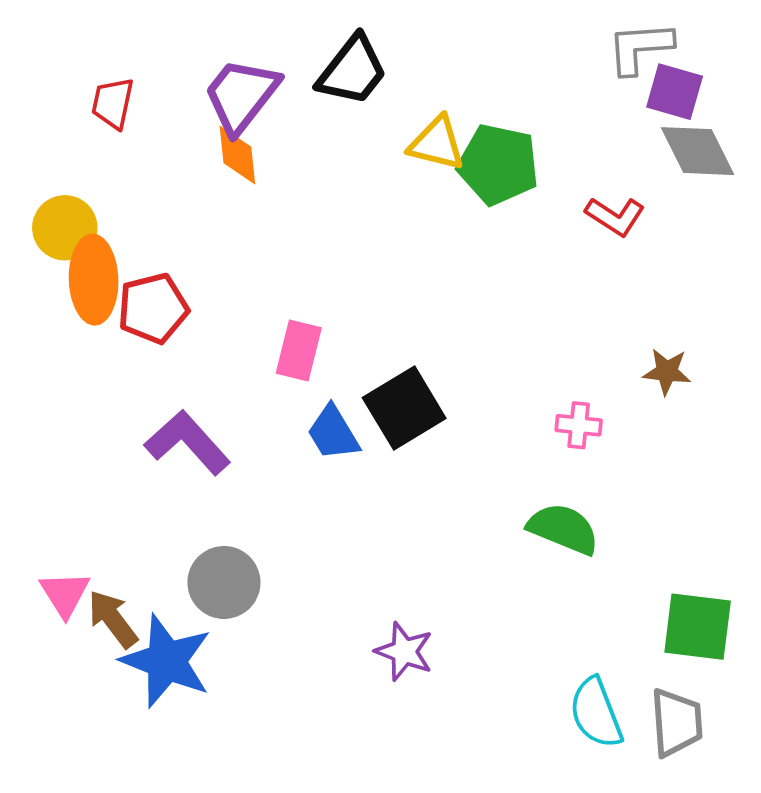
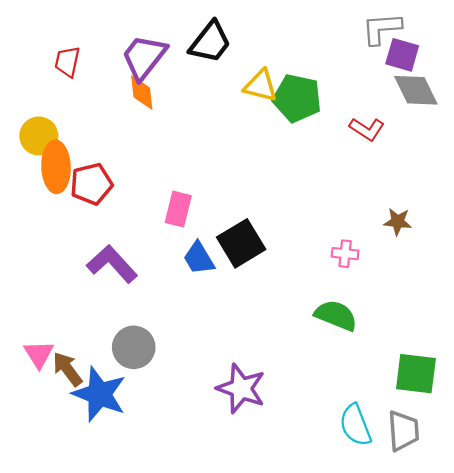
purple star: (404, 652) -> (241, 388), size x1.4

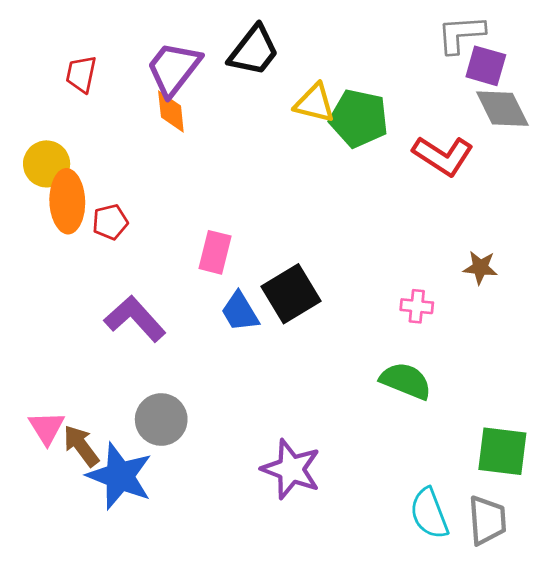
red L-shape: (367, 129) -> (443, 156), size x1.4
red pentagon: (91, 184) -> (110, 222), size x0.7

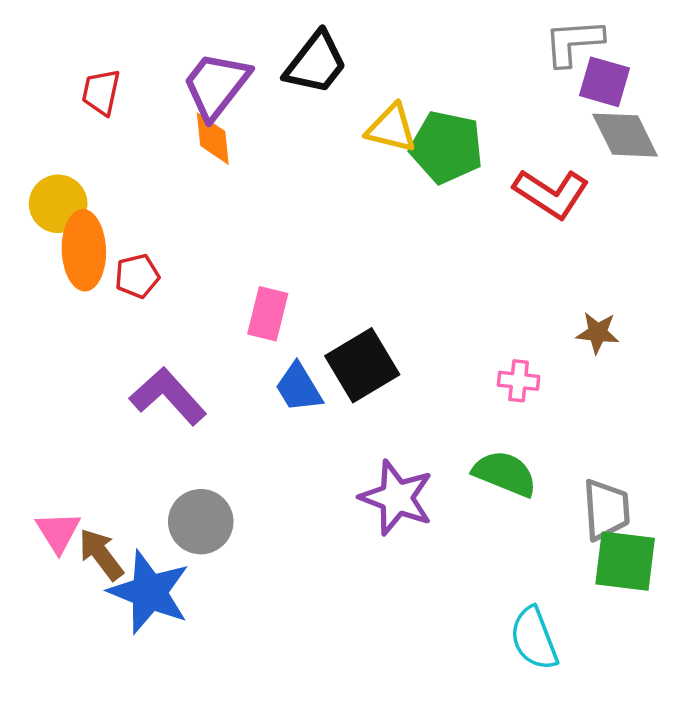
purple star: (291, 469) -> (397, 498), moved
gray trapezoid: (487, 520) -> (606, 510), moved

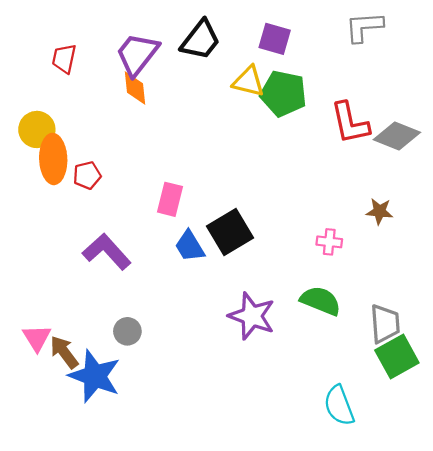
purple square: (604, 82) -> (275, 39), moved
gray diamond: (625, 135) -> (397, 136), moved, turned -42
red L-shape: (551, 193) -> (350, 123), turned 45
gray circle: (201, 522) -> (127, 331), size x0.7
green square: (625, 561) -> (397, 356), turned -36

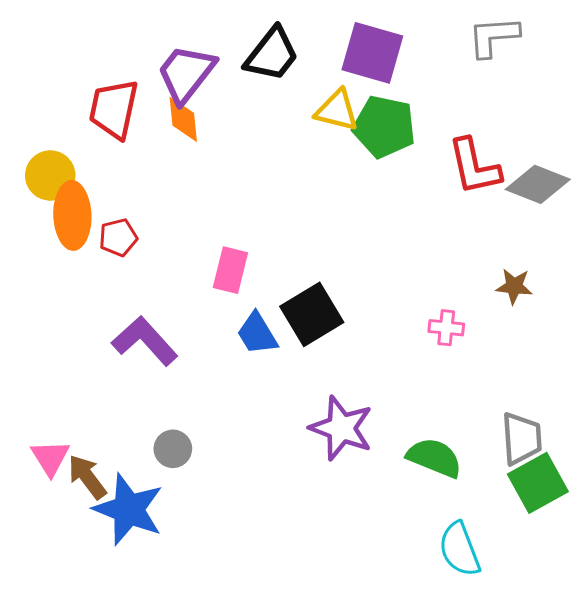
purple square: (275, 39) -> (372, 53), size x1.4
red trapezoid: (64, 59) -> (114, 109), moved, size x1.5
green semicircle: (321, 301) -> (434, 458), moved

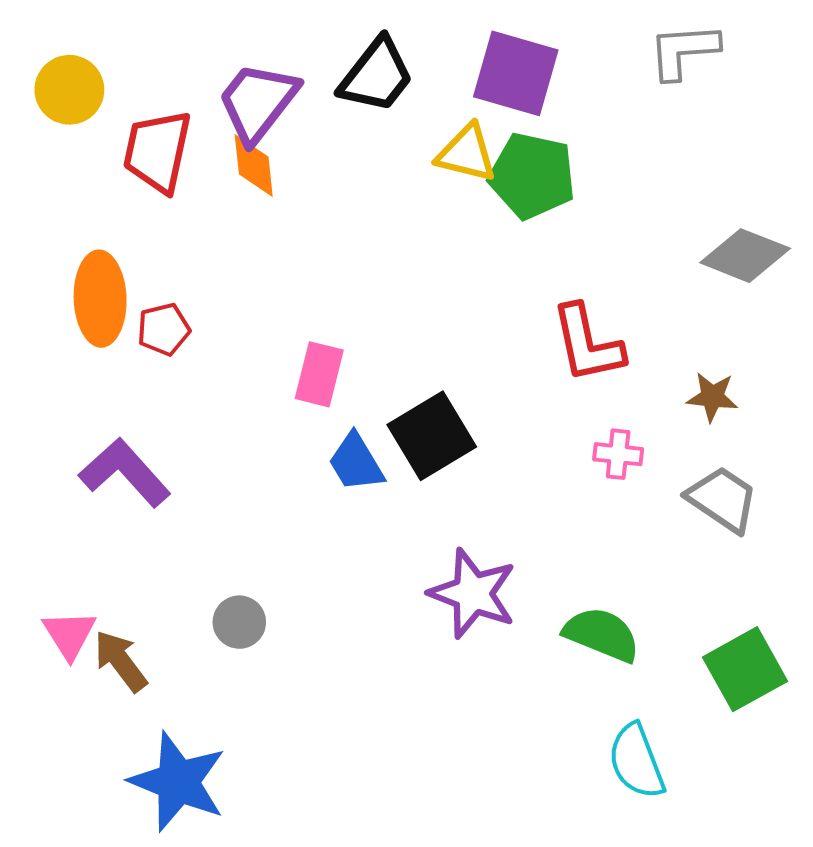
red L-shape: (474, 167) -> (587, 344), moved
yellow circle: (50, 175) -> (69, 90), moved
purple L-shape: (145, 341) -> (125, 473), moved
gray trapezoid: (522, 438) -> (723, 499), moved, turned -52
blue star: (129, 509) -> (178, 782), moved

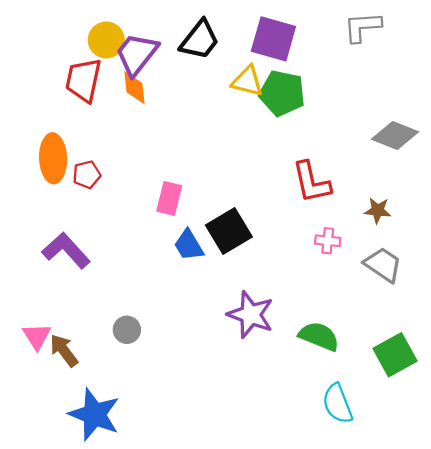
yellow circle: (69, 90) -> (106, 40), moved

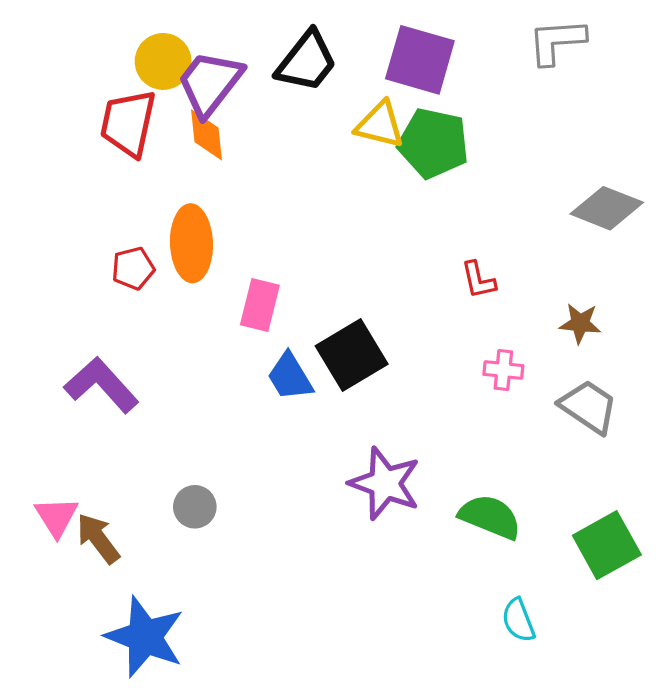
orange ellipse: (53, 158) -> (191, 243), moved
red L-shape: (311, 182) -> (478, 280), size x0.6
cyan semicircle: (337, 404) -> (518, 620), size x0.7

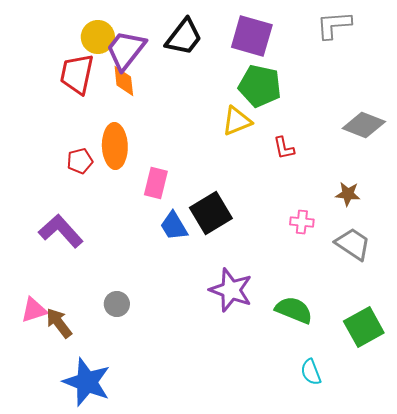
yellow triangle: (380, 125) -> (237, 121), moved, turned -36
red L-shape: (478, 280) -> (284, 148), moved
pink triangle: (56, 517) -> (34, 310), turned 44

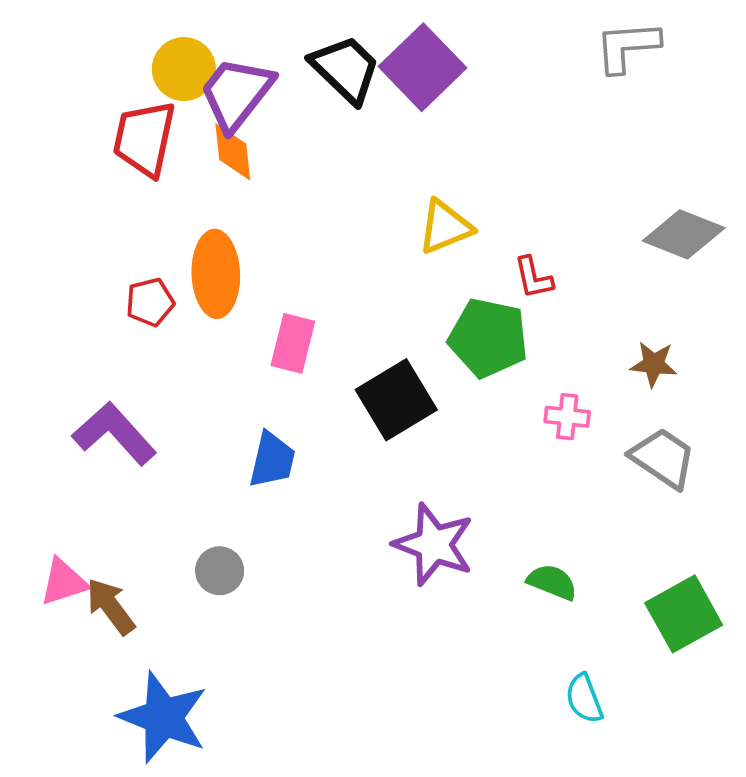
purple square: (252, 36) -> (423, 67), moved, turned 30
black trapezoid: (184, 37) -> (345, 69), turned -84
green pentagon: (260, 86) -> (488, 338), moved
blue trapezoid: (174, 226) -> (272, 460), moved, turned -136
green semicircle: (294, 310) -> (552, 582), size x0.7

